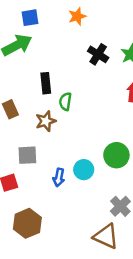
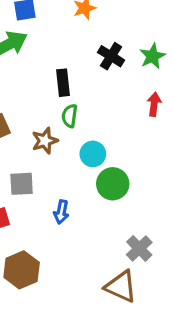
black rectangle: (46, 83) -> (63, 83), moved
green circle: (116, 155) -> (113, 184), moved
cyan circle: (84, 170) -> (93, 154), moved

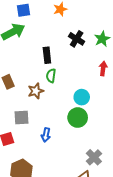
cyan circle: (93, 154) -> (82, 97), moved

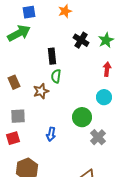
cyan circle: (82, 97) -> (104, 97), moved
gray square: (21, 118) -> (18, 116), moved
gray cross: (94, 157) -> (98, 137), moved

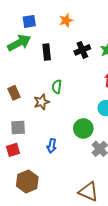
black cross: (81, 40) -> (82, 50), turned 35
black rectangle: (52, 56) -> (47, 52), moved

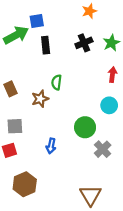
orange star: (66, 20) -> (89, 11), moved
blue square: (29, 21) -> (37, 21), moved
brown triangle: (88, 192) -> (91, 195), turned 35

